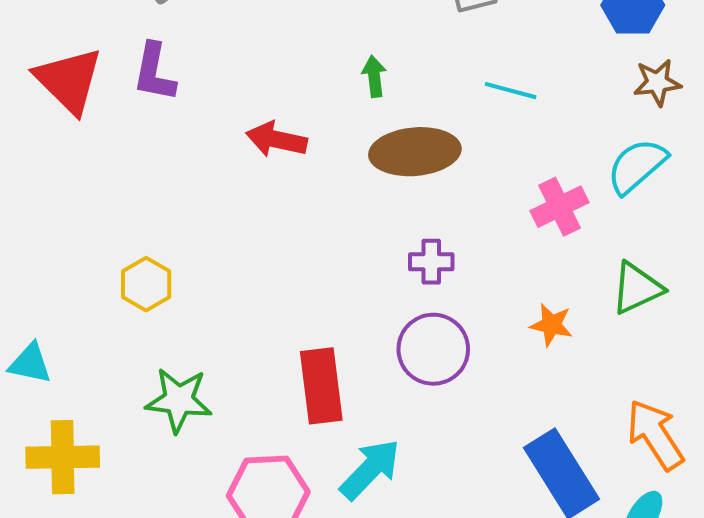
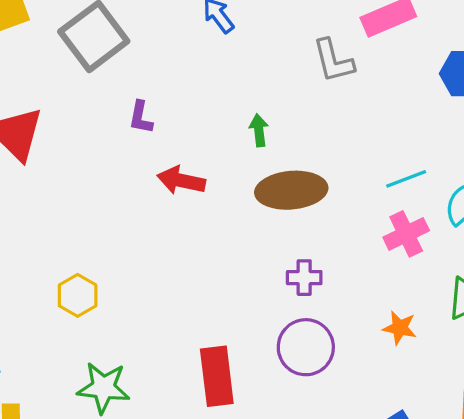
purple L-shape: (154, 72) -> (141, 117), moved, size x0.7
cyan line: (511, 91) -> (406, 179), moved, turned -36

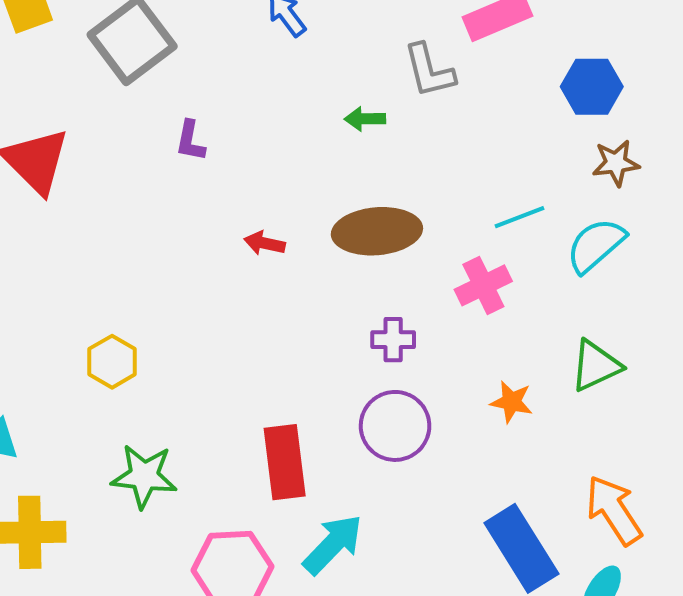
green arrow: (259, 130) -> (365, 119), moved, turned -84
red arrow: (181, 180) -> (265, 243), moved, size x0.7
pink cross: (406, 234) -> (483, 285), moved

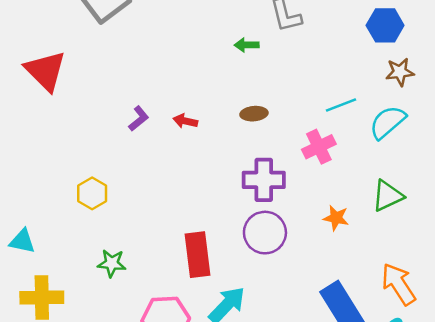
purple L-shape: (190, 141) -> (139, 119), moved, turned -140
brown ellipse: (377, 231) -> (254, 114), size x0.5
purple cross: (393, 340) -> (264, 180), size x1.6
green star: (144, 476) -> (112, 263), size x0.7

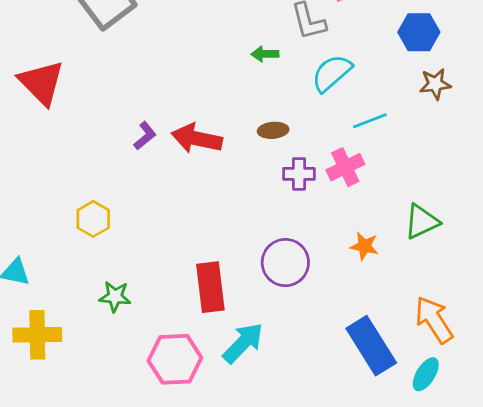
red arrow: (185, 121) -> (197, 138), size x1.8
cyan semicircle: (388, 122) -> (332, 73), moved
purple cross: (264, 180) -> (299, 174), moved, size x0.7

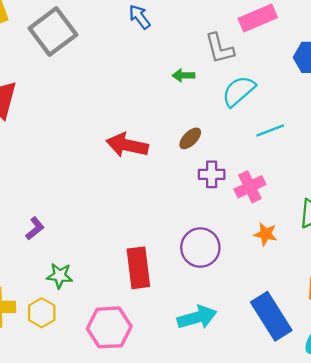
brown ellipse: (273, 130) -> (190, 138), turned -40
purple L-shape: (145, 136) -> (35, 228), moved
pink cross: (345, 167) -> (250, 187), moved
yellow hexagon: (93, 219) -> (42, 313), moved
cyan arrow: (243, 343) -> (197, 317), moved, turned 30

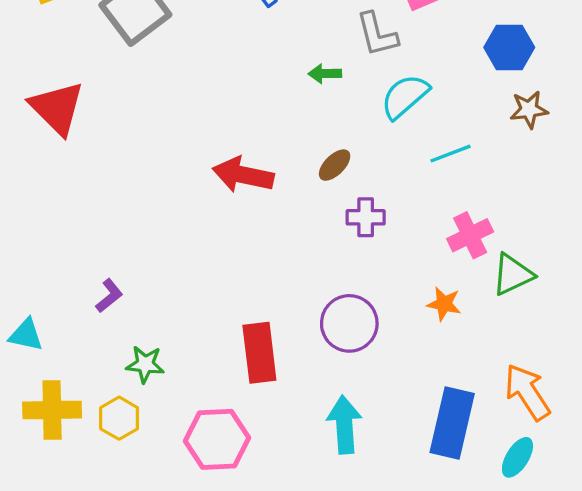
pink cross: (250, 187) -> (470, 235), moved
blue rectangle: (271, 316) -> (452, 423), turned 45
cyan arrow: (197, 317) -> (344, 425), turned -78

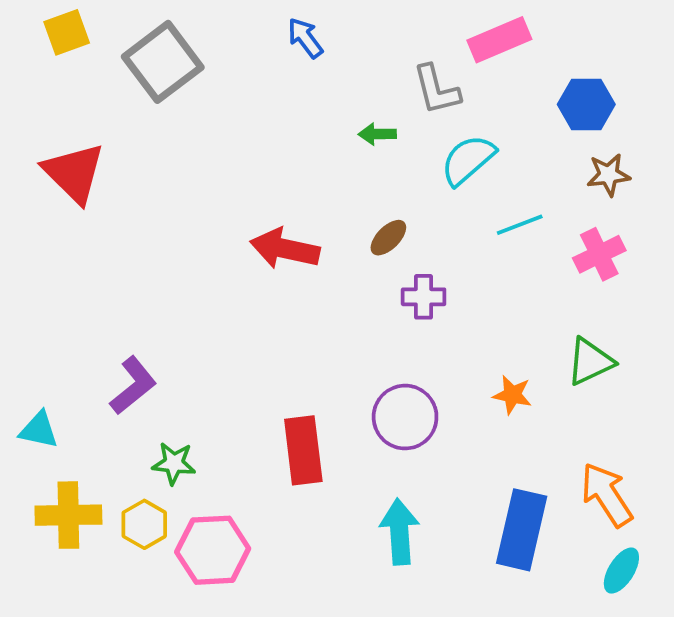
pink cross: (470, 235) -> (599, 254), moved
purple L-shape: (109, 296) -> (133, 386), size x1.5
pink hexagon: (217, 439) -> (213, 550), moved
cyan ellipse: (517, 457) -> (621, 571), moved

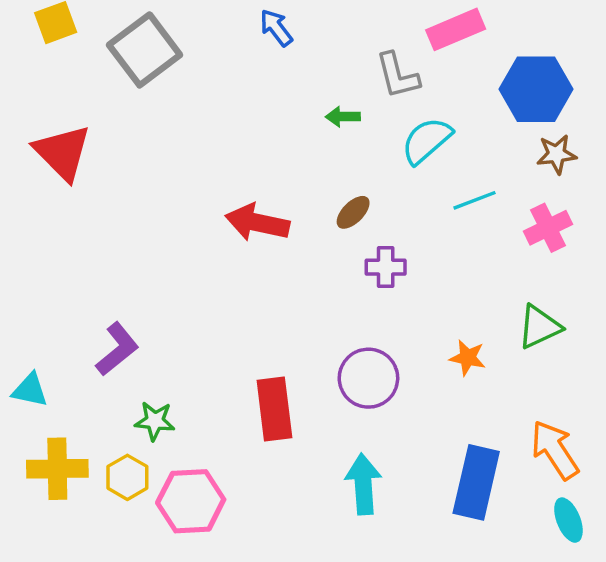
blue hexagon: (586, 104) -> (536, 89), size x1.4
cyan ellipse: (621, 571) -> (568, 520), turned -54

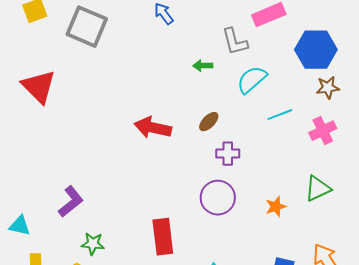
gray square: (145, 50) -> (87, 27), turned -30
orange star: (468, 358) -> (276, 207), turned -30
purple circle: (368, 378) -> (218, 198), moved

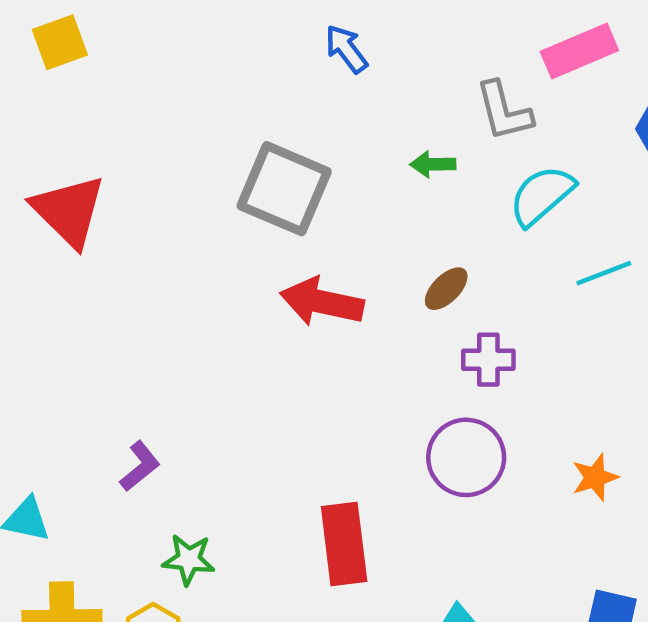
gray square: (87, 27) -> (284, 189), moved
purple L-shape: (71, 202) -> (140, 466), size x0.7

